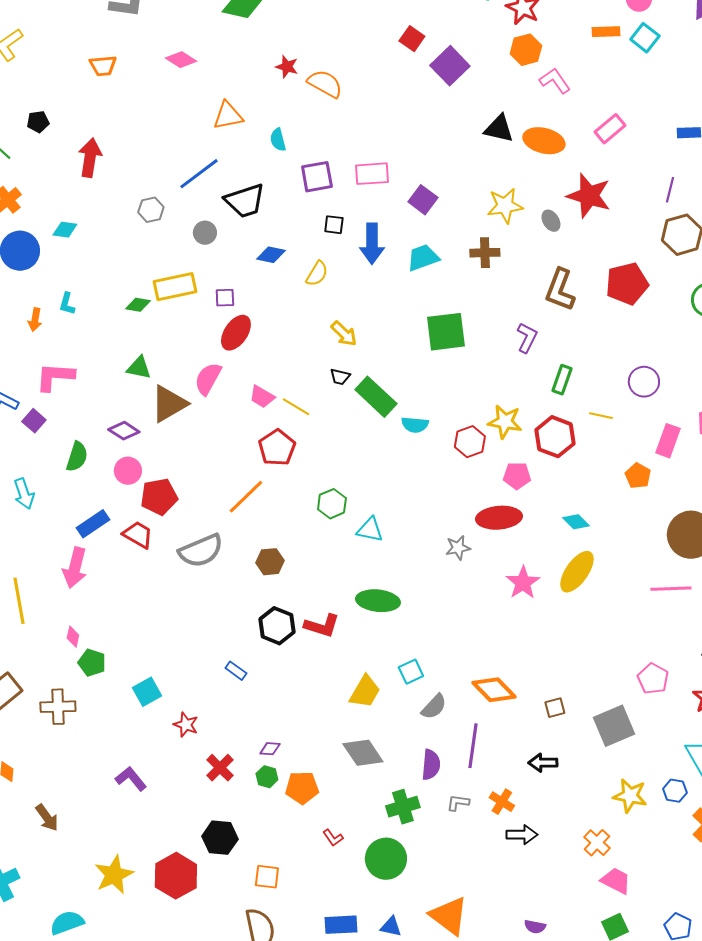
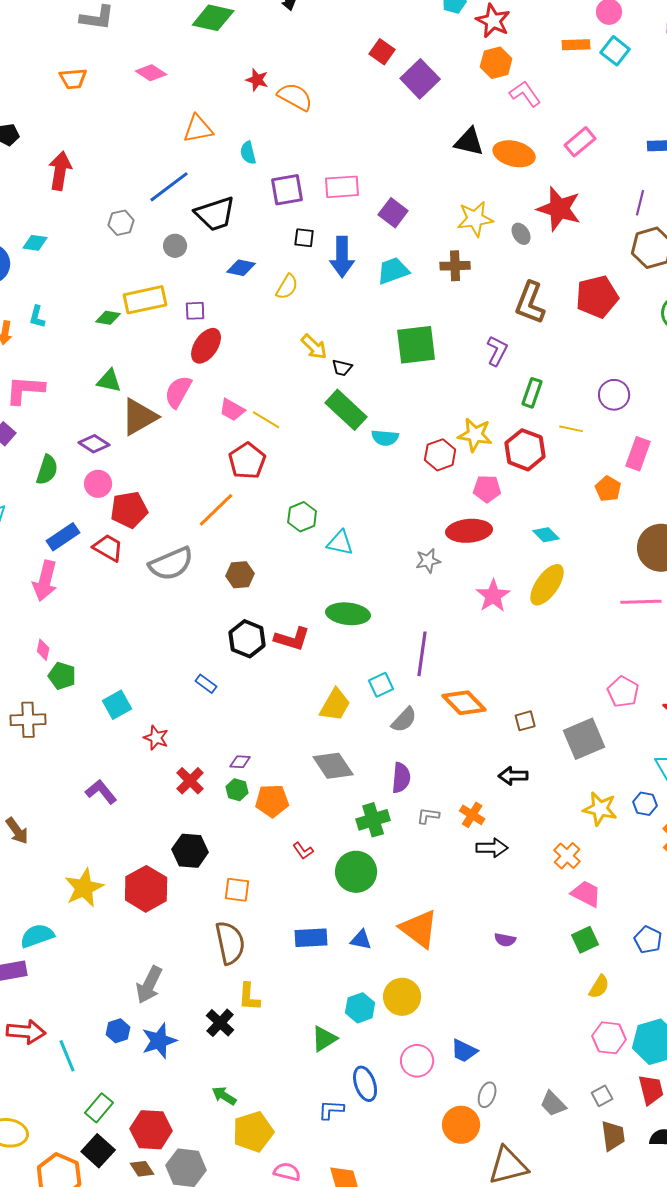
black trapezoid: (340, 377) -> (342, 368), moved
purple line: (473, 746) -> (422, 654), moved

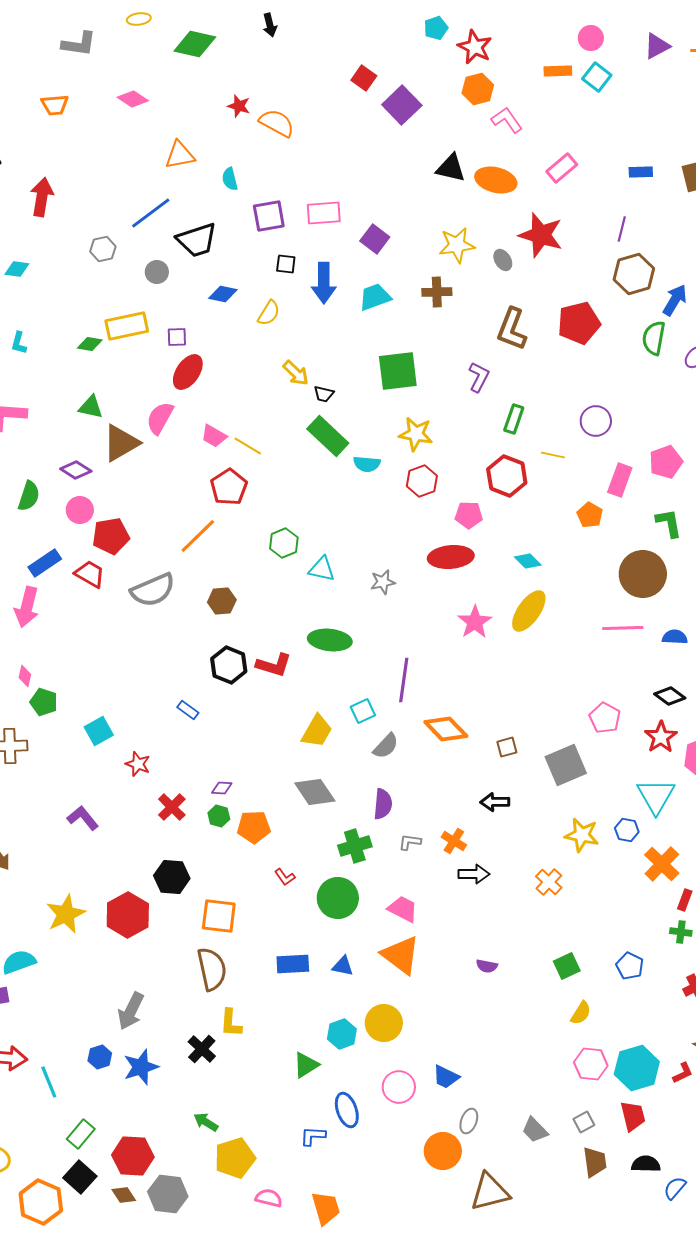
yellow star: (475, 435) -> (416, 434), moved
gray star: (428, 561) -> (383, 582), moved
orange square: (237, 890) -> (219, 916), size x1.4
pink trapezoid: (586, 894) -> (403, 909), moved

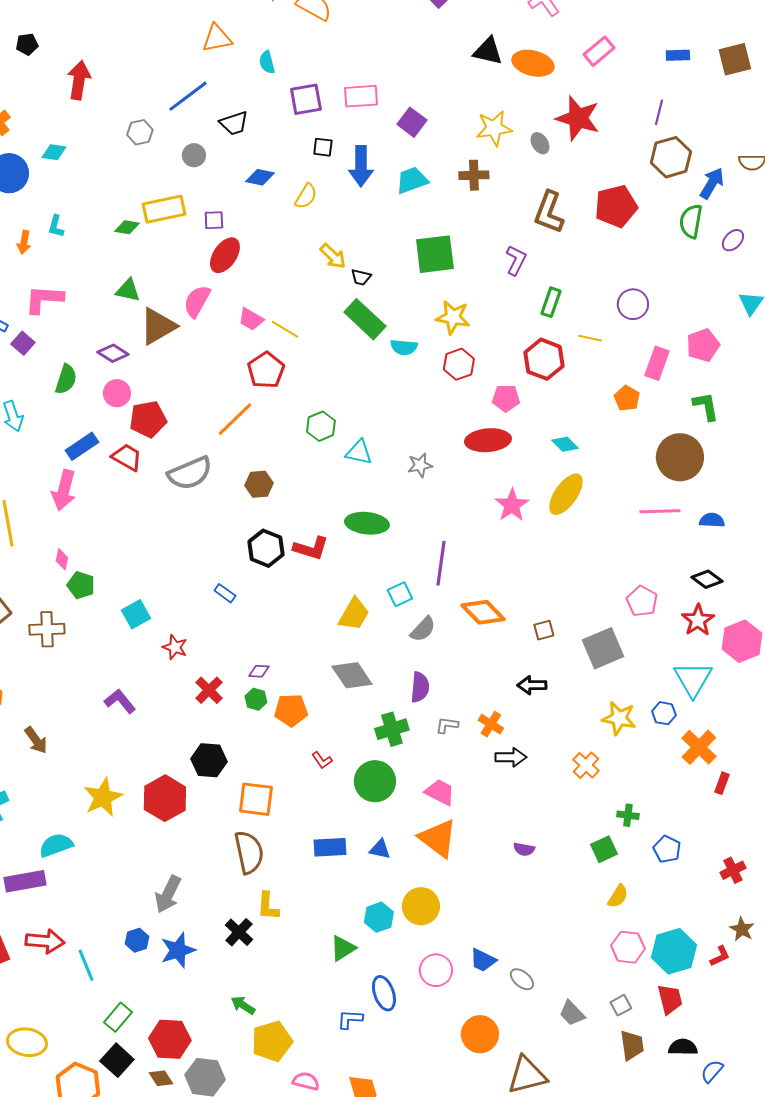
black trapezoid: (197, 240) -> (234, 123), size x0.7
green cross: (681, 932) -> (628, 815), moved
gray ellipse: (469, 1121) -> (522, 979), moved, turned -70

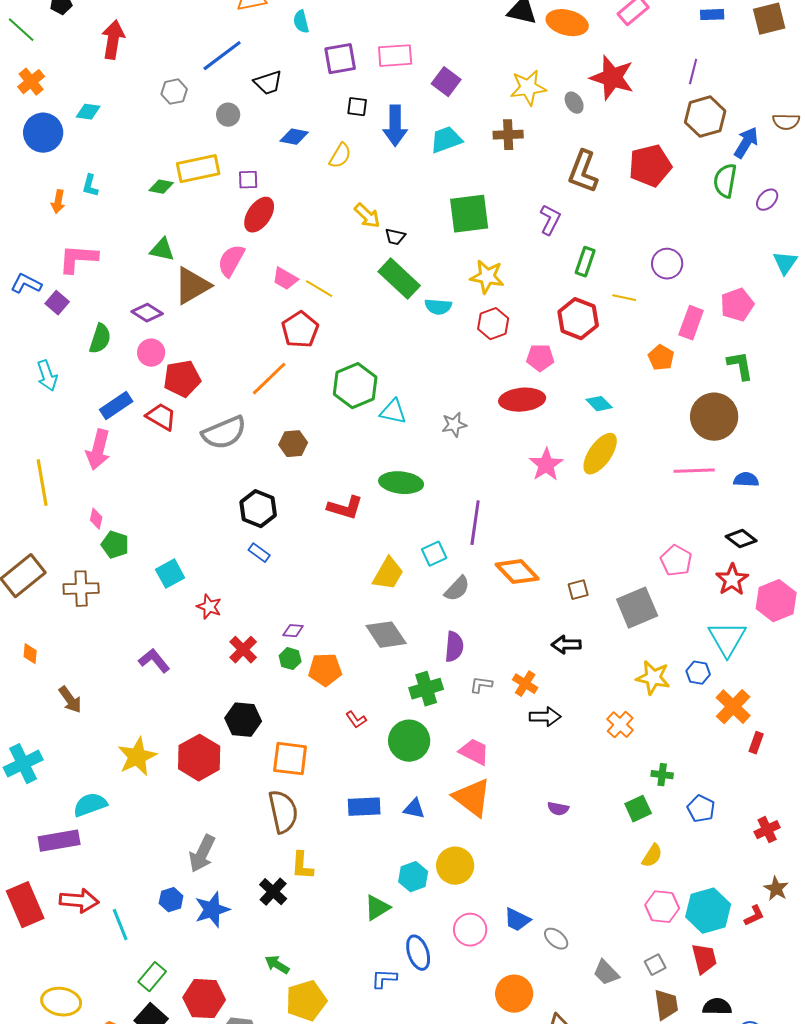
green hexagon: (321, 426) -> (355, 386), size x1.5
black hexagon: (266, 548) -> (258, 509), moved

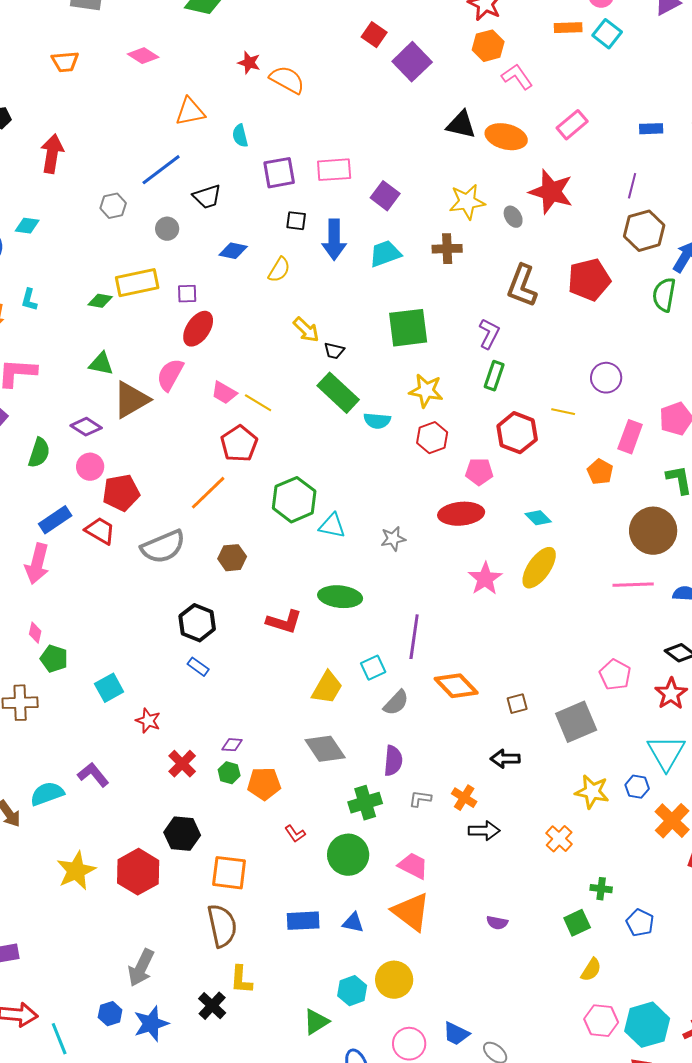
green rectangle: (585, 262) -> (494, 376), moved
cyan semicircle: (90, 805) -> (47, 794), moved

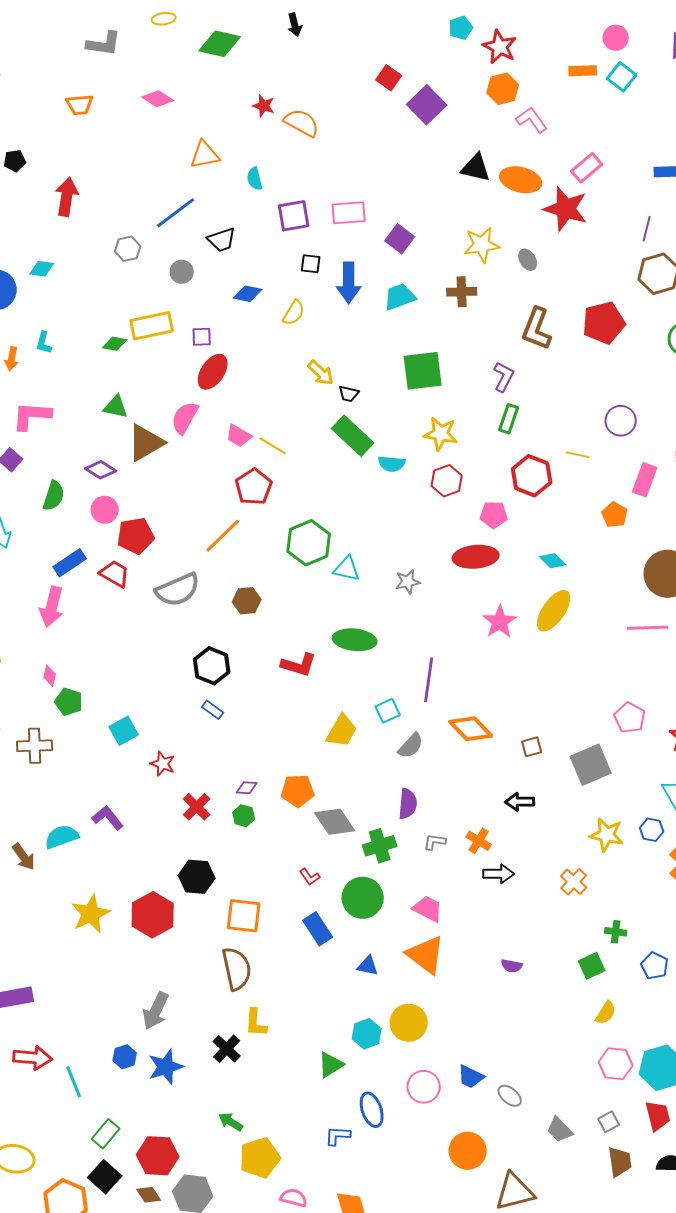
red star: (551, 192) -> (566, 209), moved
gray diamond: (325, 749) -> (335, 822), moved
orange pentagon: (264, 784) -> (298, 791), moved
blue rectangle: (303, 921) -> (318, 929), moved, turned 60

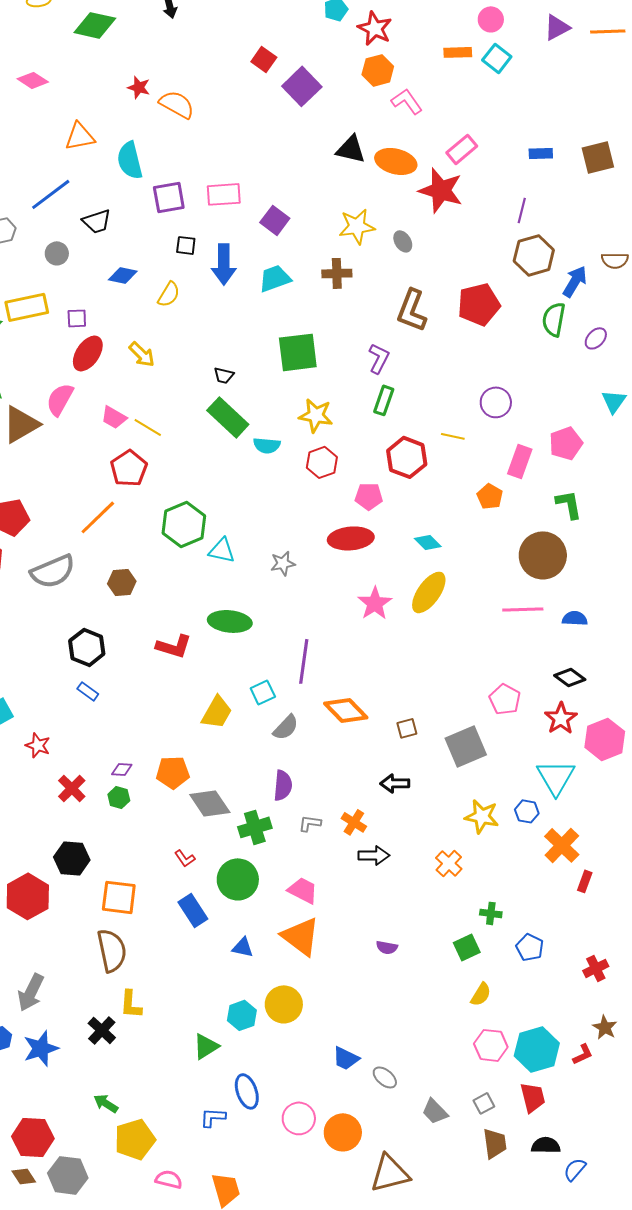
cyan semicircle: (255, 179) -> (130, 160), size x1.6
yellow arrow: (321, 373) -> (142, 354), moved
pink circle: (424, 1087) -> (299, 1118), moved

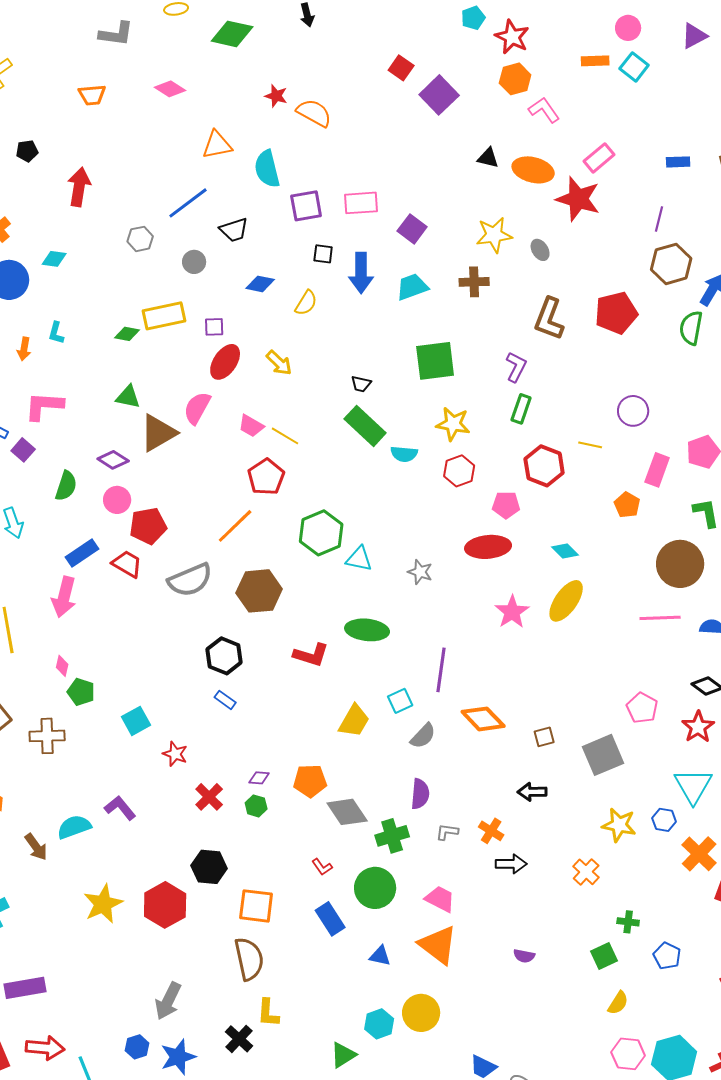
black triangle: (351, 149) -> (488, 158), size x0.7
gray star: (283, 563) -> (420, 572), turned 30
brown hexagon: (122, 582) -> (259, 591), size x1.6

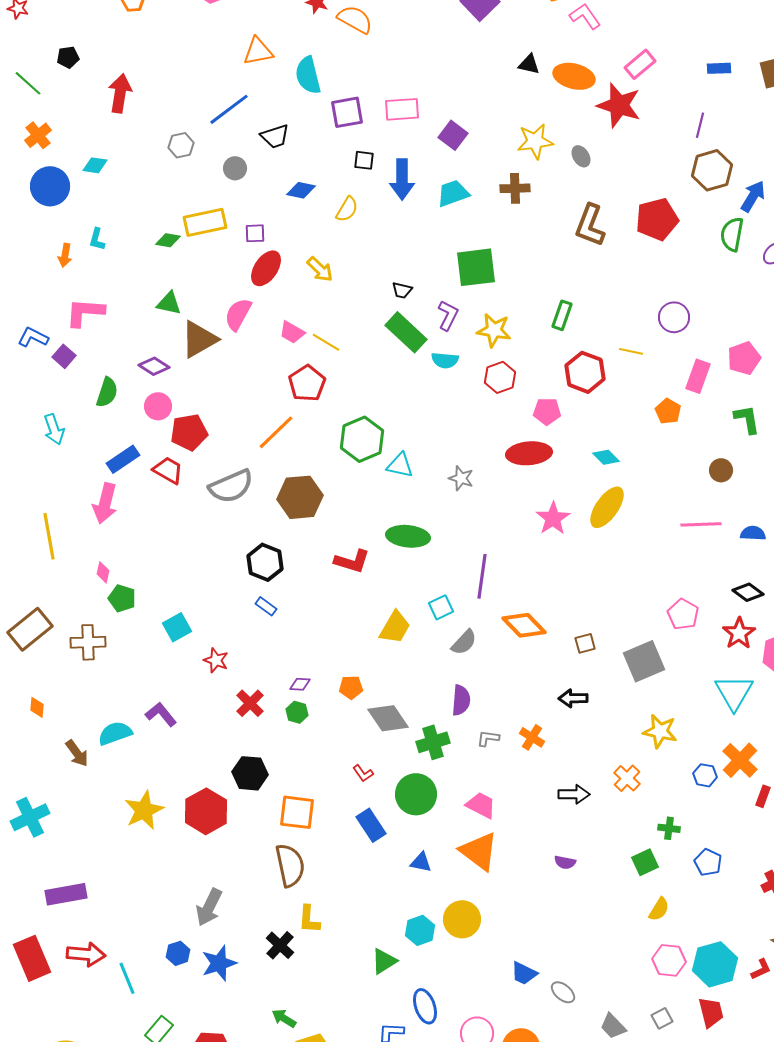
purple L-shape: (516, 367) -> (448, 315), moved
brown circle: (680, 564) -> (721, 470), size x0.5
orange pentagon: (310, 781) -> (351, 687), size x0.7
blue hexagon: (664, 820) -> (705, 775), moved
black arrow: (511, 864) -> (574, 794), moved

